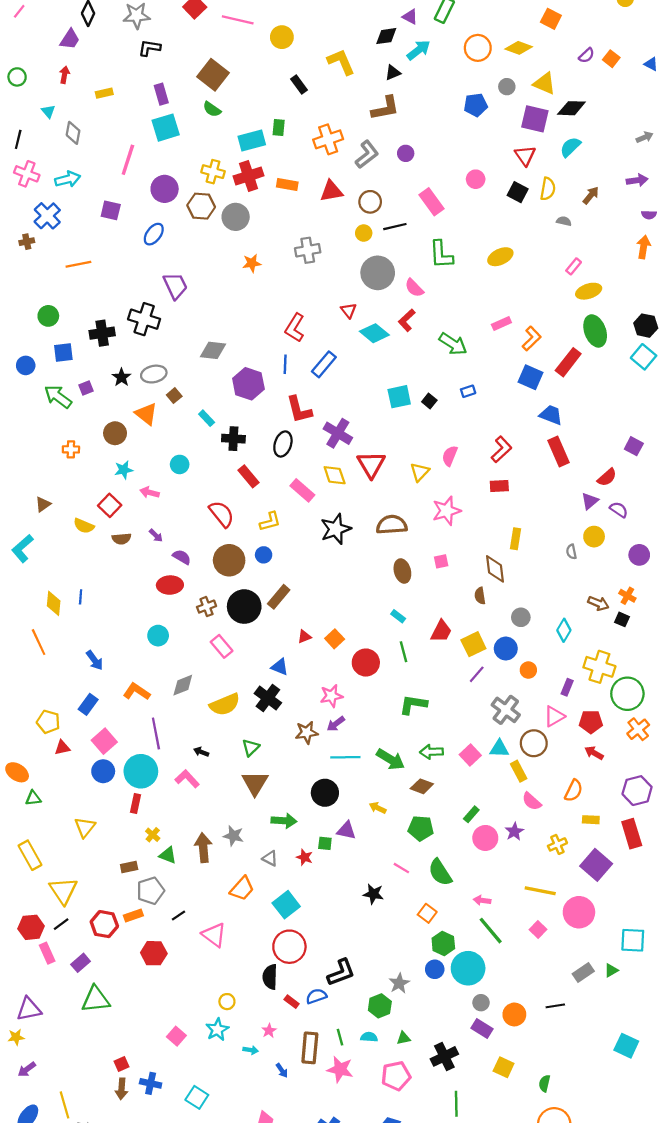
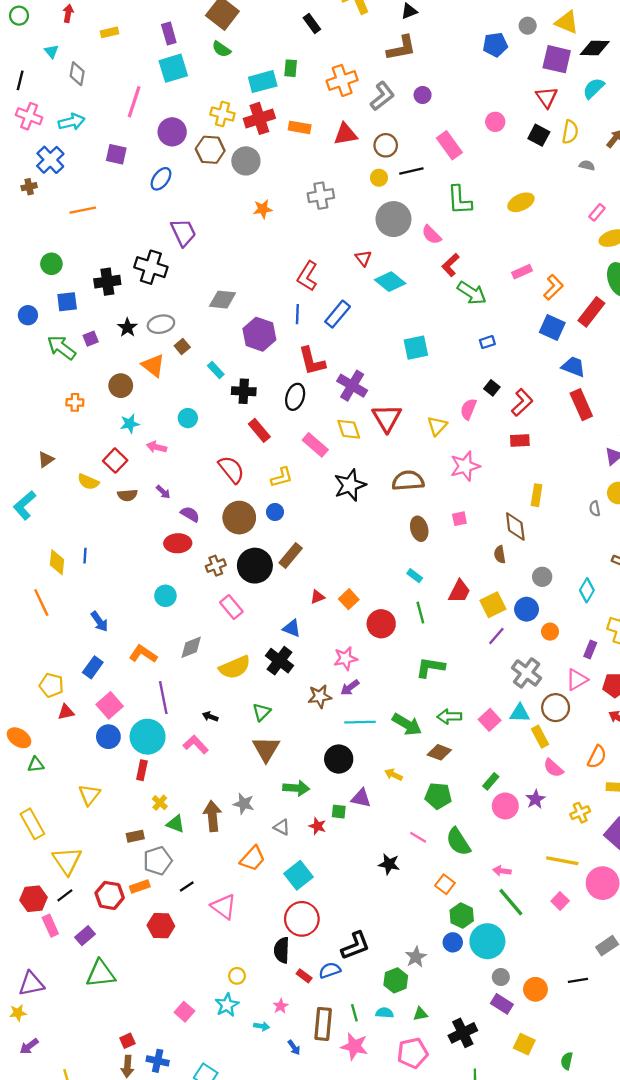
red L-shape: (407, 320) -> (451, 265), moved
black square: (429, 401) -> (492, 388), moved

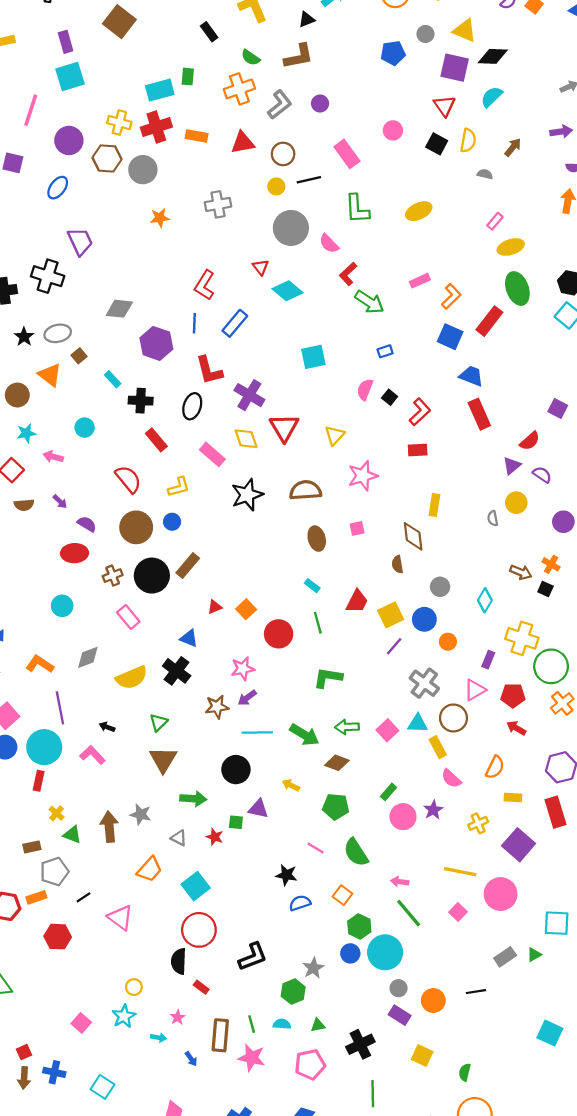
green semicircle: (221, 49) -> (251, 58), moved
pink semicircle: (468, 409) -> (365, 389), moved
blue semicircle: (330, 970) -> (300, 903), moved

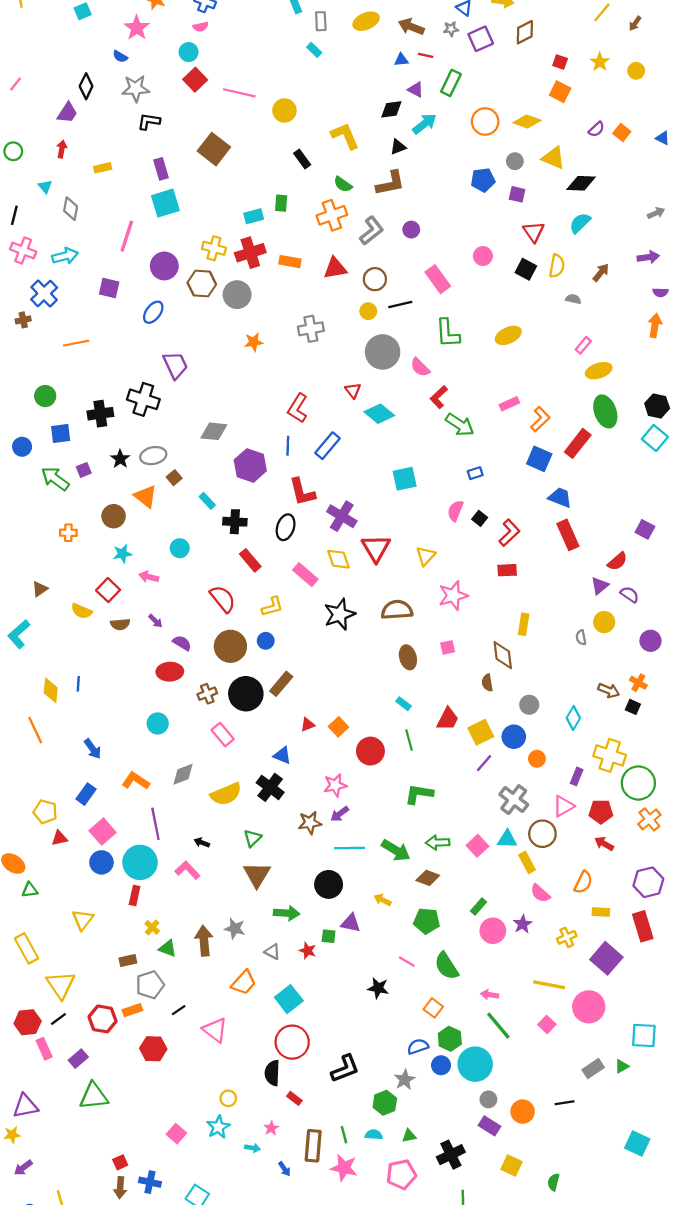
purple square: (455, 68) -> (517, 194), moved, size x0.6
cyan rectangle: (160, 90) -> (254, 216), size x0.7
blue semicircle: (300, 903) -> (418, 1047), moved

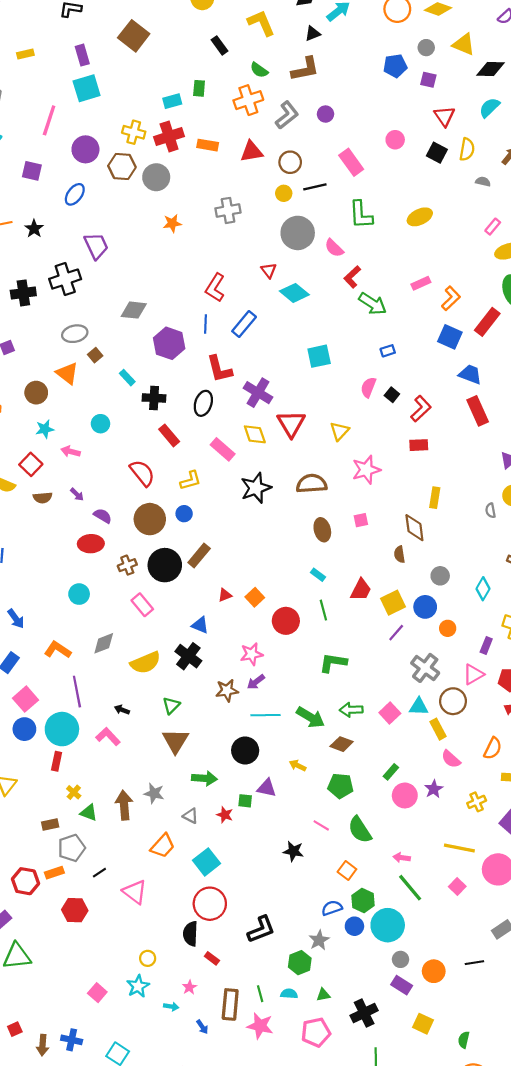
black cross: (143, 399) -> (65, 279), turned -36
black star: (120, 459) -> (34, 229), moved
red square: (120, 1162) -> (15, 1029), moved

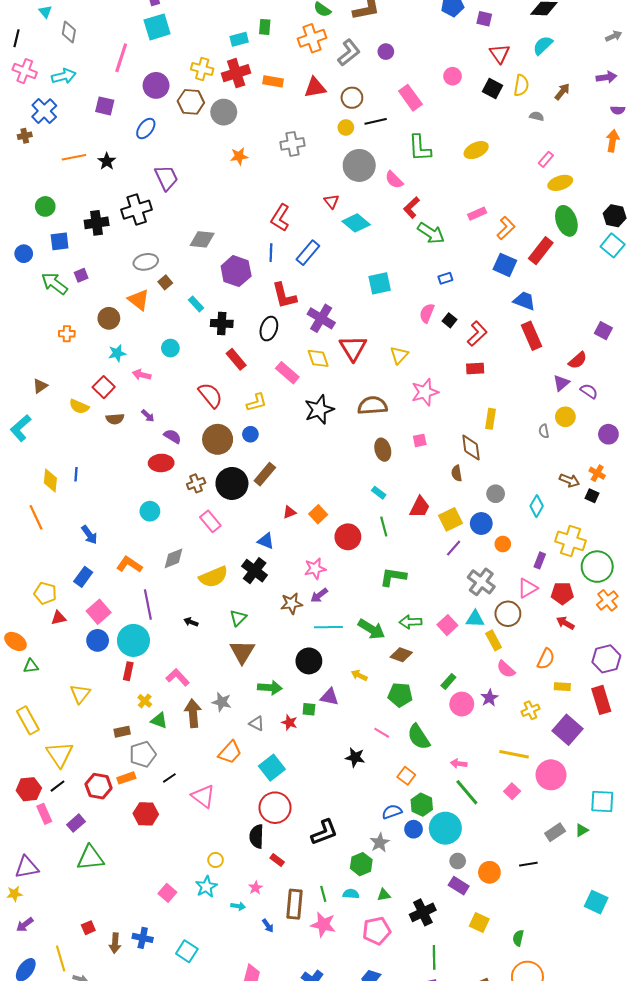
pink L-shape: (108, 737) -> (178, 677), moved

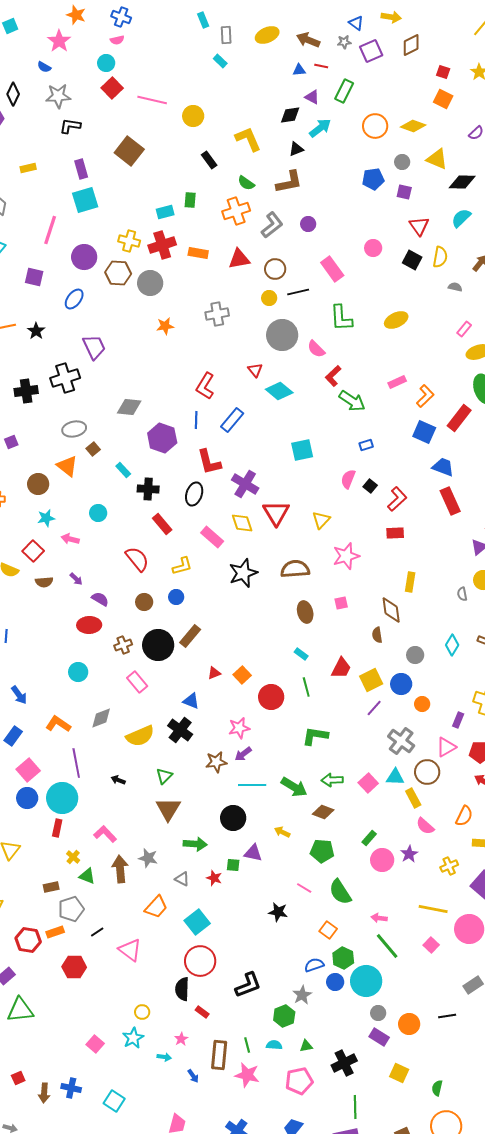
brown circle: (218, 439) -> (144, 602), size x0.6
cyan diamond: (537, 506) -> (452, 645), moved

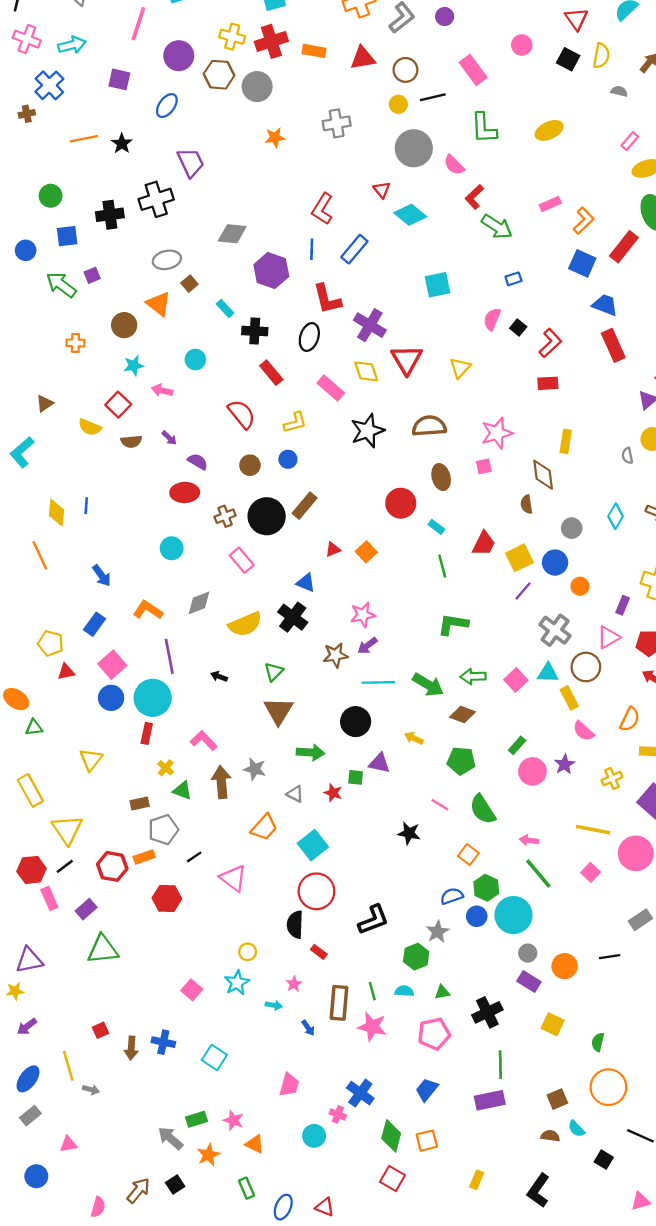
pink star: (346, 556) -> (497, 433), moved
red circle: (271, 697) -> (401, 503), moved

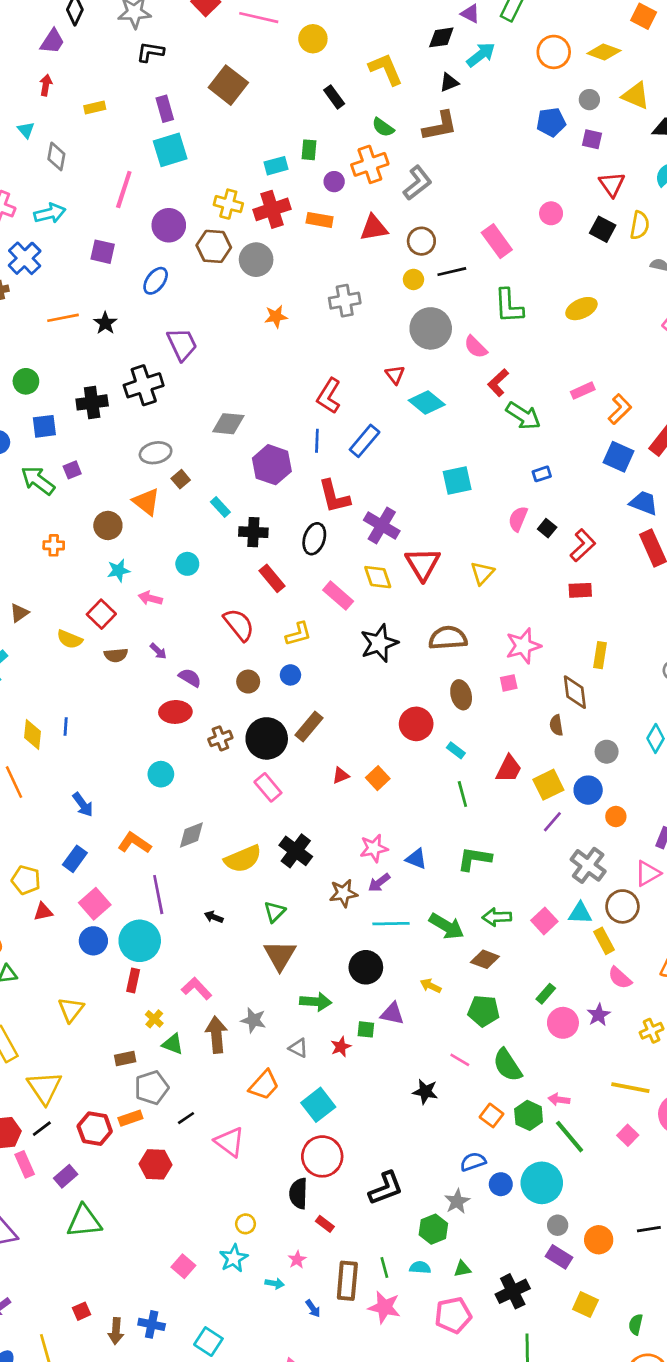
purple circle: (445, 17) -> (334, 182), moved
pink rectangle: (242, 560) -> (268, 787), moved
blue triangle: (306, 583) -> (416, 859), moved
red star: (333, 793) -> (341, 1047), turned 30
green hexagon: (486, 888) -> (529, 1115), moved

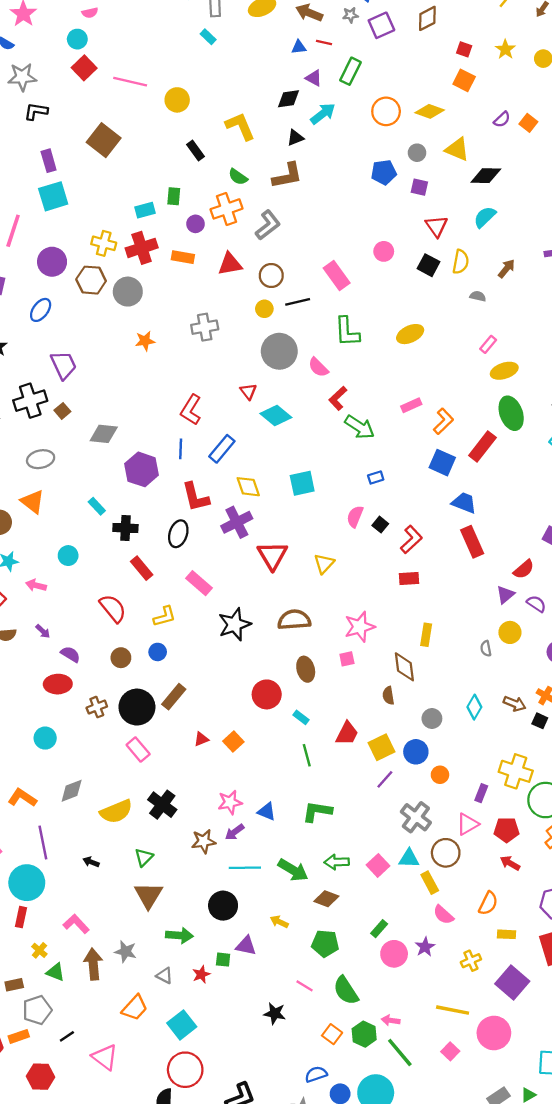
brown square: (181, 479) -> (62, 411), moved
purple cross: (382, 525) -> (237, 522), turned 32
yellow diamond: (378, 577) -> (248, 487), moved

